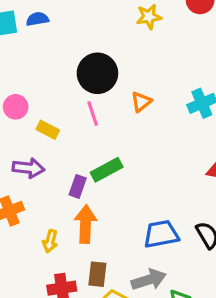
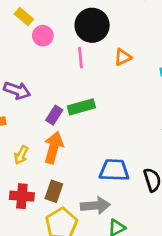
pink circle: (16, 107) -> (43, 36), moved
yellow rectangle: (48, 130) -> (24, 17), moved

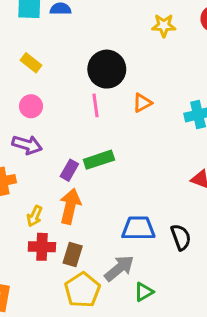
pink circle: (43, 36) -> (31, 106), moved
red cross: (22, 196) -> (42, 247), moved
gray arrow: (95, 206) -> (119, 268), turned -32

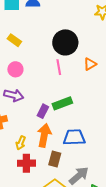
blue trapezoid: (138, 228) -> (74, 137), moved
brown rectangle: (73, 254) -> (55, 159), moved

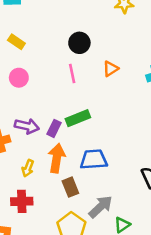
black circle: (65, 42) -> (79, 43), size x0.7
purple arrow: (14, 95) -> (27, 126), moved
brown rectangle: (55, 159) -> (70, 187), turned -35
red cross: (26, 163) -> (22, 201), moved

